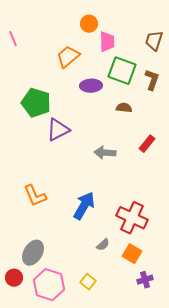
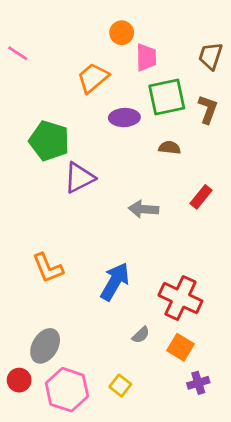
pink line: (13, 39) -> (18, 53), turned -35
green square: (122, 71) -> (167, 97), turned -32

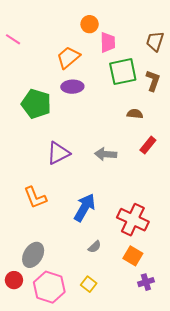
purple ellipse: (124, 118) -> (72, 87), moved
brown semicircle: (170, 148) -> (135, 114), moved
purple triangle: (79, 178) -> (58, 153), moved
gray semicircle: (141, 335) -> (95, 247), moved

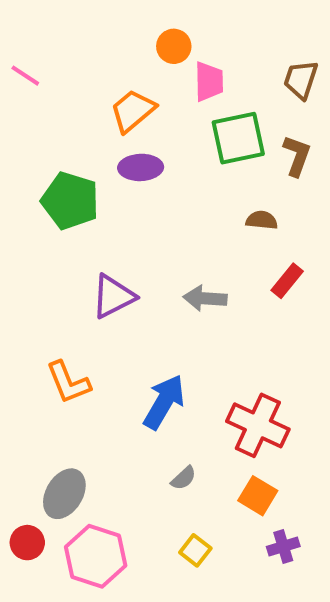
yellow square: (89, 284) -> (195, 550), moved

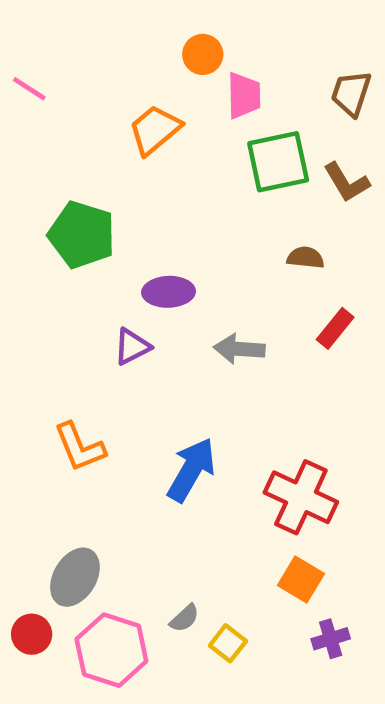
brown L-shape: (297, 156) -> (347, 182), turned 129
purple ellipse: (141, 167) -> (169, 292), moved
purple triangle: (113, 296) -> (132, 347), size x0.7
gray semicircle: (184, 478) -> (185, 618), moved

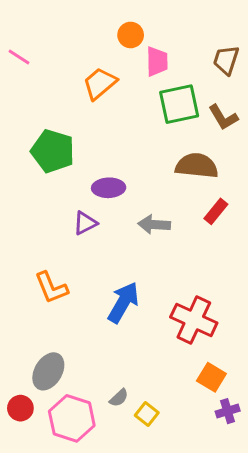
brown semicircle: (305, 258) -> (197, 166), size x1.8
orange square: (301, 579) -> (211, 377), moved
purple cross: (331, 639) -> (228, 411), moved

